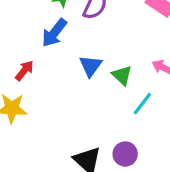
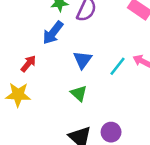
green triangle: (122, 75) -> (79, 93), moved
cyan line: (142, 104) -> (117, 66), moved

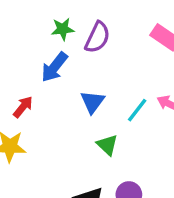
green triangle: (79, 93) -> (107, 145), moved

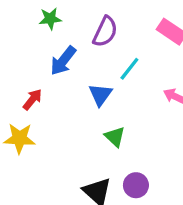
green star: (63, 29) -> (50, 19), moved
cyan line: (137, 110) -> (129, 69), moved

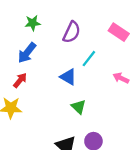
blue arrow: (63, 61) -> (27, 53), moved
blue triangle: (100, 95) -> (68, 77), turned -36

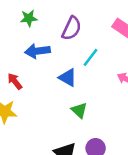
blue arrow: (27, 53) -> (38, 51), moved, turned 45
red arrow: (20, 80) -> (15, 81), turned -77

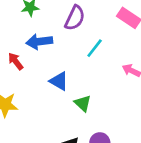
blue triangle: (68, 78) -> (59, 81), moved
red arrow: (15, 81) -> (16, 61), moved

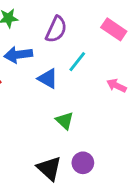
blue triangle: (59, 81) -> (48, 79), moved

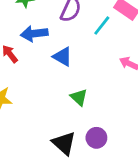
cyan line: (77, 62) -> (102, 25), moved

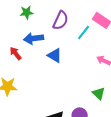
green triangle: (79, 97) -> (99, 93), moved

